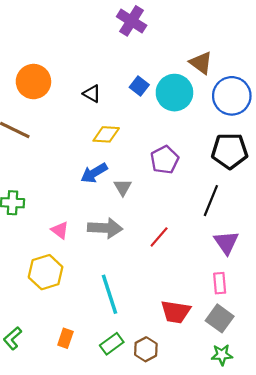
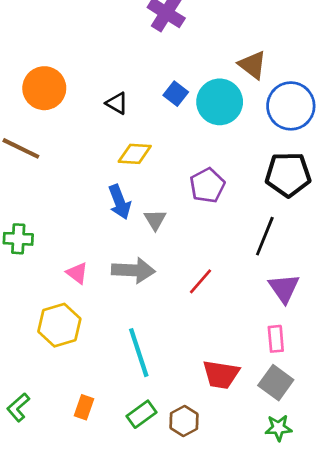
blue arrow: (94, 173) -> (120, 202), turned -80

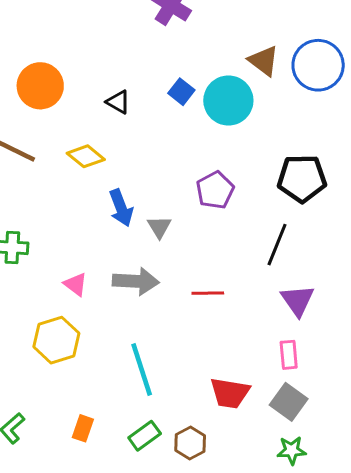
blue circle: (291, 106) -> (318, 65), moved
yellow diamond: (135, 154) -> (86, 156), moved, turned 36
red line: (200, 281) -> (208, 293), turned 48

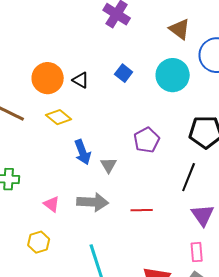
brown triangle: (264, 61) -> (180, 29), moved
orange circle: (40, 86) -> (48, 78), moved
cyan circle: (228, 100) -> (173, 75), moved
yellow hexagon: (56, 340) -> (39, 242), size x0.7

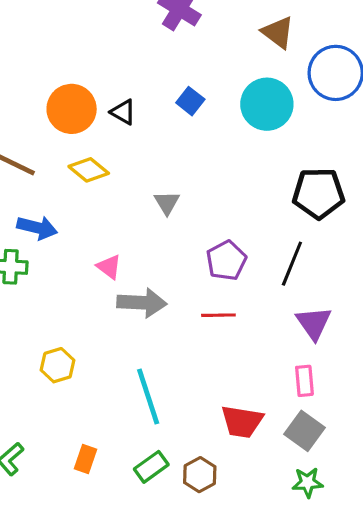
purple pentagon: (147, 140) -> (226, 260), moved
blue arrow: (83, 152) -> (37, 228), moved, turned -55
gray triangle: (109, 165) -> (167, 203), moved
pink triangle: (52, 204) -> (109, 267), moved

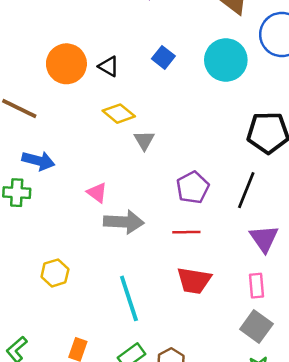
yellow diamond: (89, 170) -> (119, 114), moved
red trapezoid: (242, 421) -> (194, 281), moved

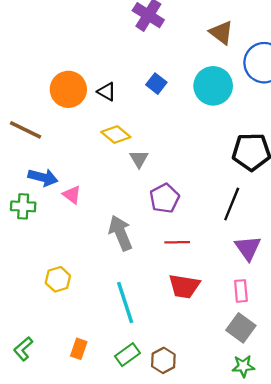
purple pentagon: (193, 187) -> (164, 198), moved
pink triangle: (97, 193) -> (72, 195), moved
gray arrow: (124, 222) -> (120, 233), turned -116

